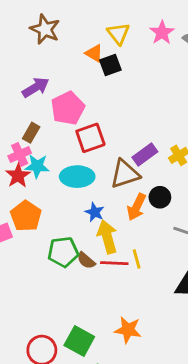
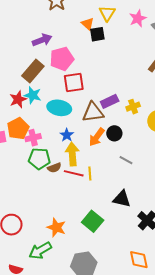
brown rectangle: (31, 133) -> (33, 71), size x1.6
pink cross: (20, 154) -> (33, 138), moved
brown semicircle: (86, 260) -> (54, 168), turned -72
orange star: (128, 330) -> (56, 228), moved
green square: (79, 341) -> (93, 221), moved

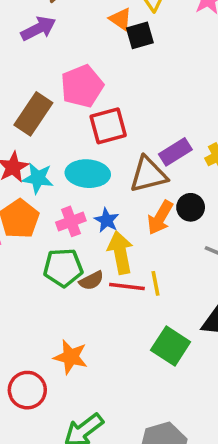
purple arrow: (42, 40) -> (38, 28), moved
cyan star: (33, 95) -> (38, 178), moved
pink cross: (33, 138) -> (71, 221), moved
green square: (93, 221) -> (171, 346), moved
orange star: (56, 228) -> (71, 357), moved

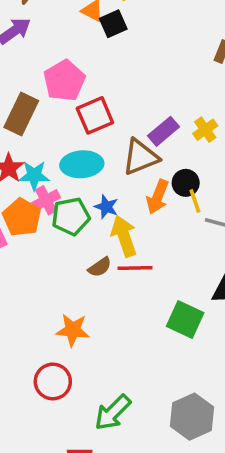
pink cross: (71, 221) -> (46, 200), moved
green pentagon: (63, 268) -> (71, 216), moved
yellow line: (156, 283) -> (195, 201), moved
orange star: (71, 357) -> (73, 330), moved

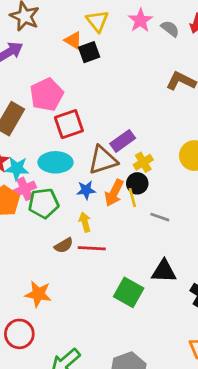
yellow cross: (205, 130) -> (143, 162), moved
yellow line: (195, 201) -> (132, 198), moved
blue star: (106, 207) -> (86, 190), moved, turned -30
yellow arrow: (124, 236) -> (85, 222), size x0.6

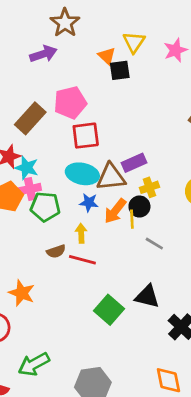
cyan ellipse: (56, 162) -> (82, 174), moved

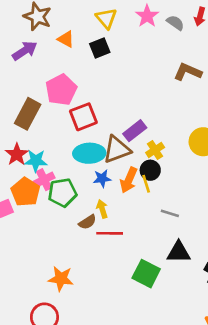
orange triangle: (107, 56) -> (66, 39), moved
gray line: (154, 244) -> (170, 213), moved
brown semicircle: (56, 251) -> (87, 222), moved

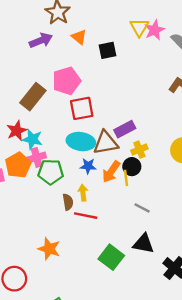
yellow triangle: (106, 18) -> (139, 27), moved
brown semicircle: (87, 222) -> (68, 202), turned -77
orange star: (61, 279) -> (49, 249), moved

